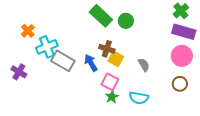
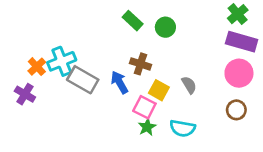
green rectangle: (101, 16) -> (133, 21), size x0.7
orange cross: (28, 31) -> (37, 67), moved
yellow square: (116, 59) -> (159, 90), moved

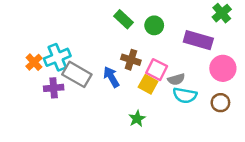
purple rectangle: (242, 42) -> (198, 40), moved
gray semicircle: (189, 85) -> (176, 79), turned 105
purple cross: (25, 94) -> (54, 88), moved, turned -36
pink square: (144, 107) -> (157, 70), moved
cyan semicircle: (182, 128) -> (185, 95), moved

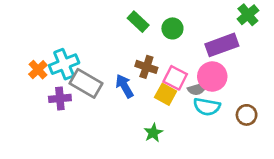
purple rectangle: (198, 40) -> (222, 45), turned -36
pink circle: (223, 68) -> (212, 76), moved

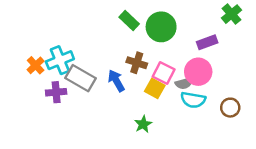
green circle: (172, 28) -> (161, 27), size x1.5
purple rectangle: (222, 45) -> (207, 42), size x0.7

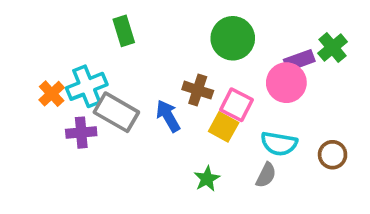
green cross: (231, 14) -> (333, 48), moved
green rectangle: (129, 20) -> (124, 31), moved, turned 30
pink circle: (198, 72) -> (286, 83), moved
gray semicircle: (184, 83) -> (266, 175), moved, turned -48

